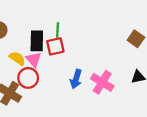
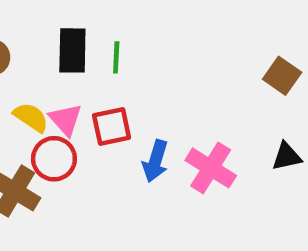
black rectangle: (37, 41) -> (72, 50), moved
red square: (55, 46) -> (112, 126), moved

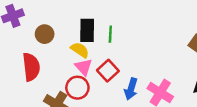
yellow semicircle: (31, 117) -> (80, 50), moved
red square: (112, 126) -> (108, 71), turned -30

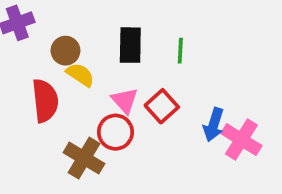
green line: (110, 34) -> (180, 51), moved
yellow semicircle: (80, 50) -> (80, 75), moved
blue arrow: (131, 89) -> (214, 125), moved

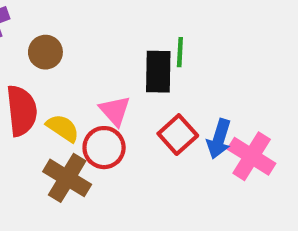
black rectangle: (130, 45) -> (158, 72), moved
yellow semicircle: (80, 75) -> (63, 128), moved
red square: (162, 106) -> (178, 135), moved

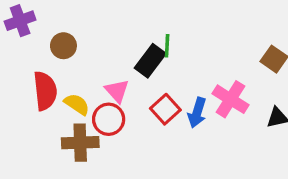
black rectangle: (158, 72) -> (150, 61), turned 36
pink cross: (252, 156) -> (231, 99), moved
brown cross: (67, 178) -> (80, 143), turned -33

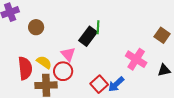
red semicircle: (45, 91) -> (25, 68), moved
red square: (165, 109) -> (99, 84), moved
blue arrow: (197, 113) -> (116, 84), moved, turned 30

